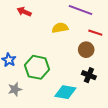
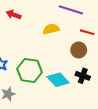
cyan diamond: (65, 92) -> (58, 80), moved, turned 40

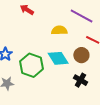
cyan diamond: (58, 80) -> (58, 58), moved

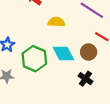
yellow semicircle: (59, 30) -> (56, 22), moved

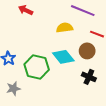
yellow semicircle: (56, 22) -> (65, 28), moved

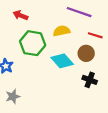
green hexagon: (37, 67) -> (33, 43), moved

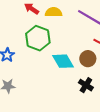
yellow semicircle: (62, 31) -> (54, 12), moved

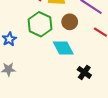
brown circle: (88, 59) -> (70, 22), moved

